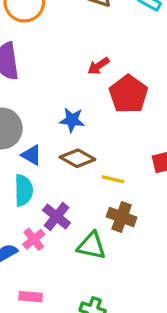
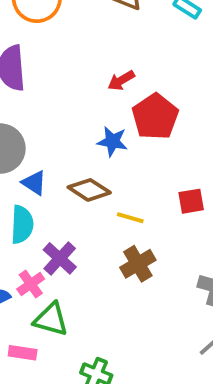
blue star: (72, 120) -> (112, 141), moved
brown cross: (122, 217) -> (138, 264), turned 36
green triangle: (92, 246) -> (51, 319), moved

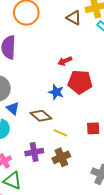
red pentagon: (155, 117) -> (80, 82), turned 30
purple cross: (60, 258) -> (34, 152), moved, turned 30

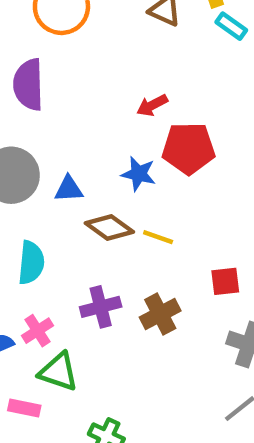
blue triangle: (13, 108) -> (69, 189), moved, turned -40
red square: (93, 128) -> (225, 281), moved
yellow line: (60, 133) -> (158, 237), moved

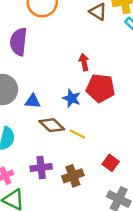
red arrow: (152, 105) -> (84, 62), turned 98
red square: (225, 281) -> (111, 163), turned 35

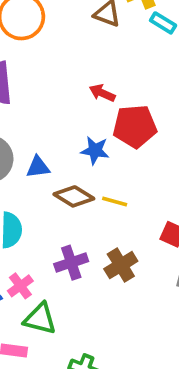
red arrow: (84, 62) -> (102, 93), turned -42

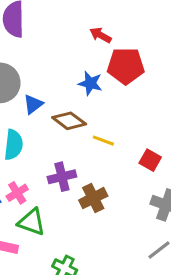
blue triangle: (38, 167) -> (33, 104), moved, turned -35
yellow line: (115, 202) -> (103, 141), moved
brown cross: (121, 265) -> (93, 198), moved

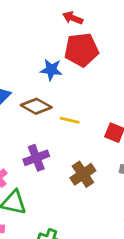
red arrow: (101, 35) -> (73, 18), moved
brown cross: (93, 198) -> (83, 174), moved

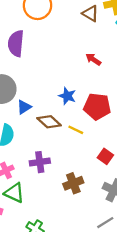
red pentagon: (81, 50) -> (97, 107), moved
yellow line: (70, 120) -> (76, 130), moved

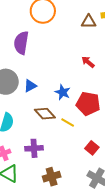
brown triangle: (90, 13) -> (89, 22), turned -35
blue triangle: (24, 107) -> (30, 86), moved
brown cross: (73, 183) -> (52, 177), moved

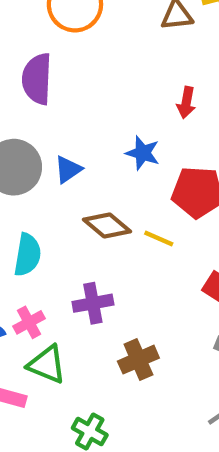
red arrow: (88, 62) -> (186, 103), turned -112
blue star: (63, 92) -> (143, 153), moved

